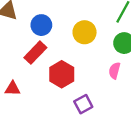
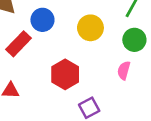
red rectangle: (35, 53) -> (18, 44), moved

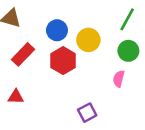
blue circle: (42, 20) -> (57, 30), moved
red hexagon: (65, 74) -> (63, 61), moved

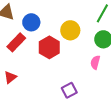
blue circle: (57, 30) -> (31, 22), moved
red triangle: (16, 97) -> (10, 77), turned -40

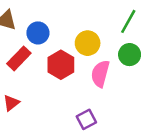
pink semicircle: (95, 62) -> (100, 74), moved, size x1.5

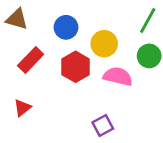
blue circle: (38, 33) -> (66, 27), moved
pink semicircle: (100, 74) -> (118, 76), turned 88

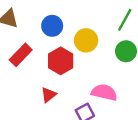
pink semicircle: (118, 76) -> (104, 92), moved
red triangle: (22, 108) -> (49, 95), moved

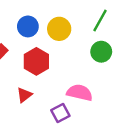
yellow circle: (86, 40) -> (59, 29), moved

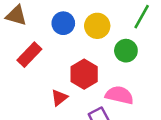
green circle: (101, 52) -> (126, 51), moved
red hexagon: (36, 61) -> (84, 74), moved

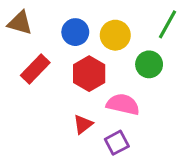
red hexagon: (84, 74) -> (89, 74), moved
pink semicircle: (119, 95) -> (123, 104), moved
red triangle: (59, 98) -> (83, 124), moved

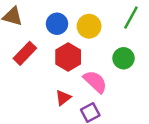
green circle: (149, 64) -> (124, 58), moved
pink semicircle: (123, 104) -> (95, 82), turned 30

